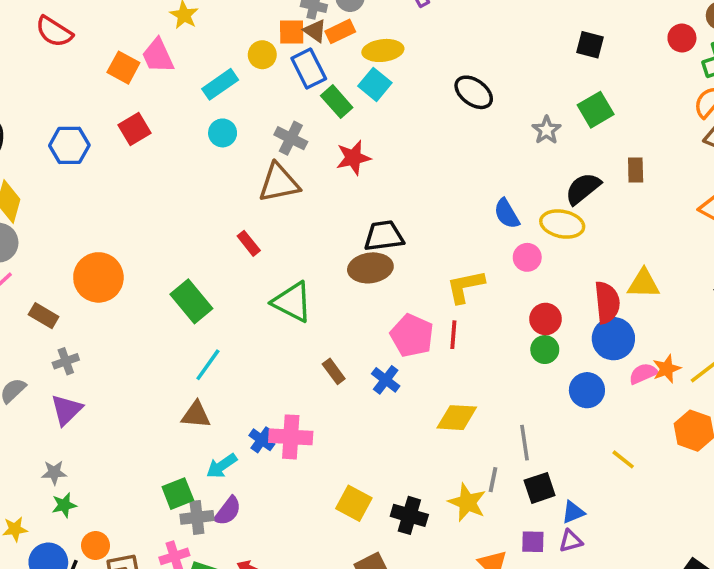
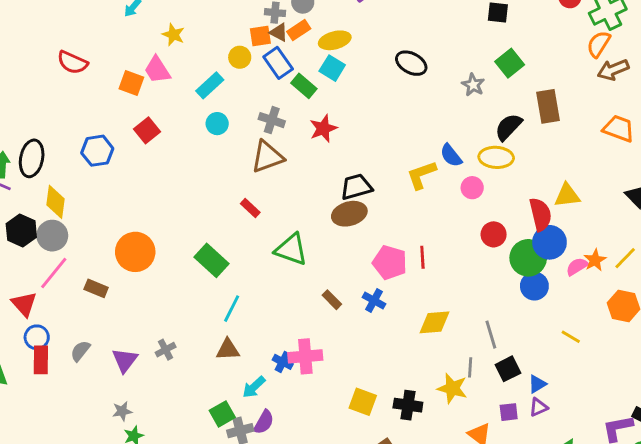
brown rectangle: (636, 170) -> (548, 106), size x1.6
yellow L-shape: (465, 286) -> (421, 175), moved
green circle: (545, 350) -> (528, 258), moved, size x1.6
gray cross: (66, 361) -> (166, 350), moved

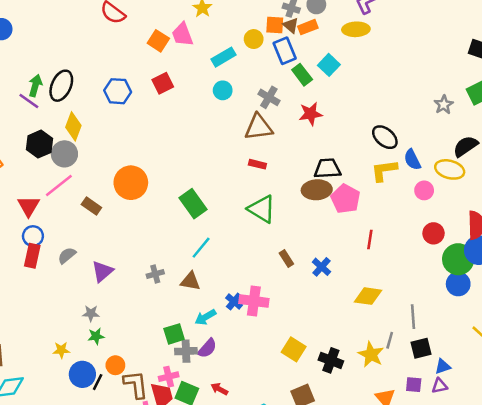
yellow ellipse: (335, 40) -> (356, 29), moved
black ellipse: (411, 63) -> (385, 137), moved
red rectangle: (250, 208) -> (257, 164), moved, turned -42
pink pentagon: (390, 263) -> (345, 199), moved
gray cross: (166, 350) -> (155, 274), moved

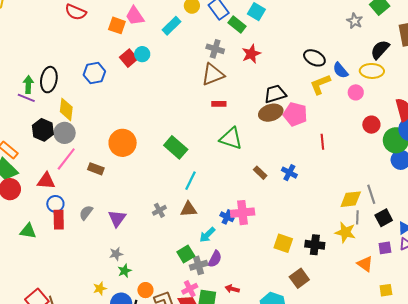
cyan circle: (223, 90) -> (142, 54), moved
red triangle: (28, 206) -> (46, 181), turned -42
yellow diamond: (368, 296) -> (351, 199), moved

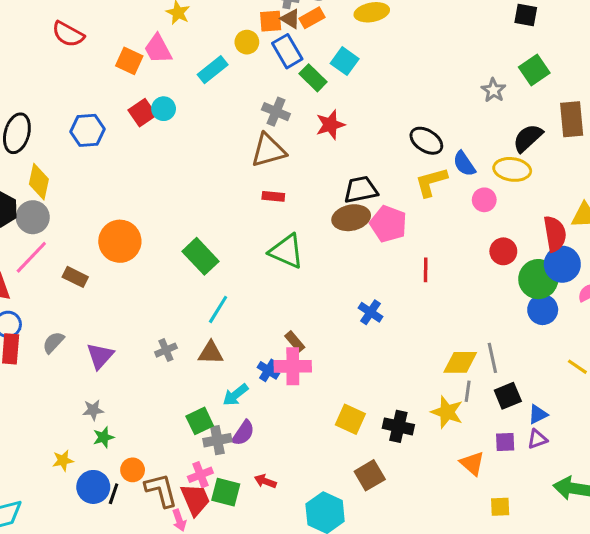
brown rectangle: (260, 173) -> (295, 342), moved

